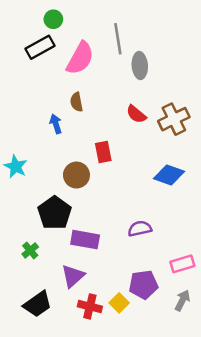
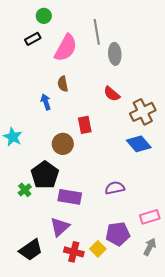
black rectangle: (40, 47) -> (33, 39), size x0.7
brown cross: (174, 119) -> (143, 112), moved
blue diamond: (169, 175) -> (139, 144), turned 30
green cross: (30, 250) -> (25, 190), moved

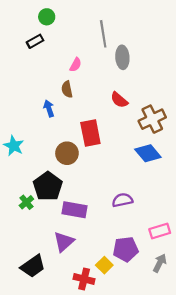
pink semicircle: (66, 48) -> (75, 65), moved, size x0.5
red rectangle: (85, 125) -> (90, 133), size x1.4
red cross: (74, 252) -> (84, 279), moved

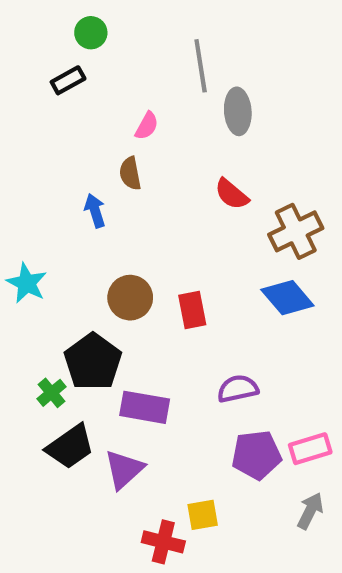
red rectangle: (90, 133) -> (192, 310), moved, size x0.7
purple pentagon: (126, 249) -> (256, 455), moved
yellow square: (104, 265) -> (203, 515), turned 35
black trapezoid: (33, 266) -> (70, 447), moved

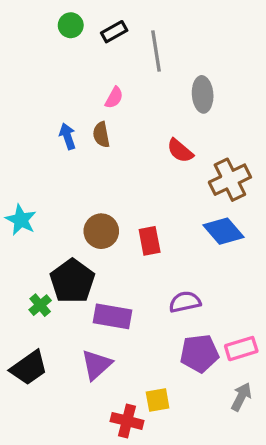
black rectangle: (68, 80) -> (114, 32), moved
gray ellipse: (238, 111) -> (203, 94), moved
blue arrow: (95, 211) -> (67, 136), moved
black trapezoid: (70, 447) -> (29, 368), moved

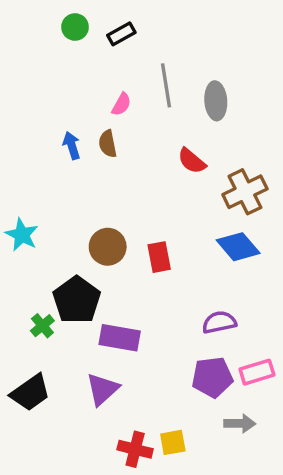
gray line: (156, 51) -> (166, 85), moved
purple semicircle: (185, 302) -> (219, 322), moved
gray arrow: (241, 397) -> (240, 424), moved, turned 64
yellow square: (158, 400) -> (173, 442), moved

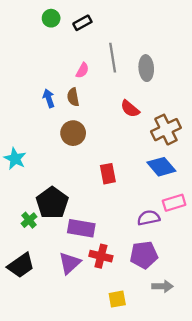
brown circle: (108, 247) -> (73, 133), moved
pink rectangle: (257, 372) -> (174, 203), moved
red cross: (135, 449) -> (101, 256), moved

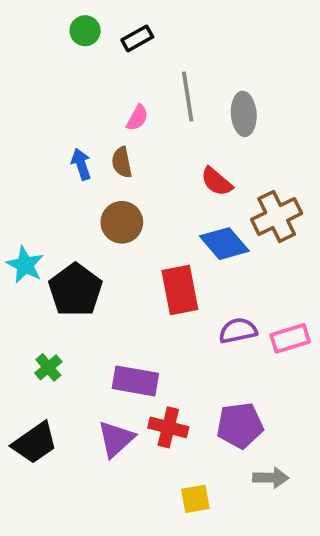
blue diamond: (161, 167) -> (224, 244), moved
red rectangle: (108, 174) -> (180, 290), size x1.4
black pentagon: (52, 203) -> (75, 290), moved
purple semicircle: (149, 218) -> (238, 331), moved

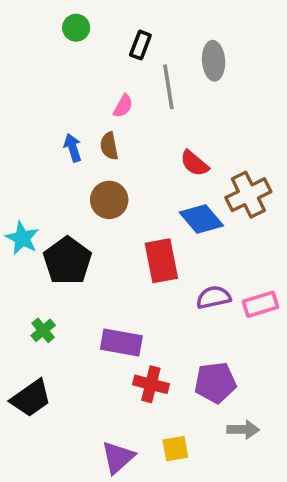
black rectangle: (137, 38) -> (140, 45), moved, turned -40
gray ellipse: (244, 114) -> (214, 61), moved
purple triangle: (116, 439) -> (118, 457), moved

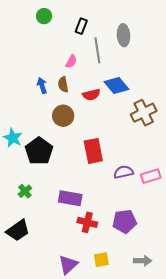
red semicircle: (194, 163) -> (91, 95), moved, turned -54
blue diamond: (201, 219) -> (116, 86), moved
gray arrow: (243, 430) -> (143, 261), moved

